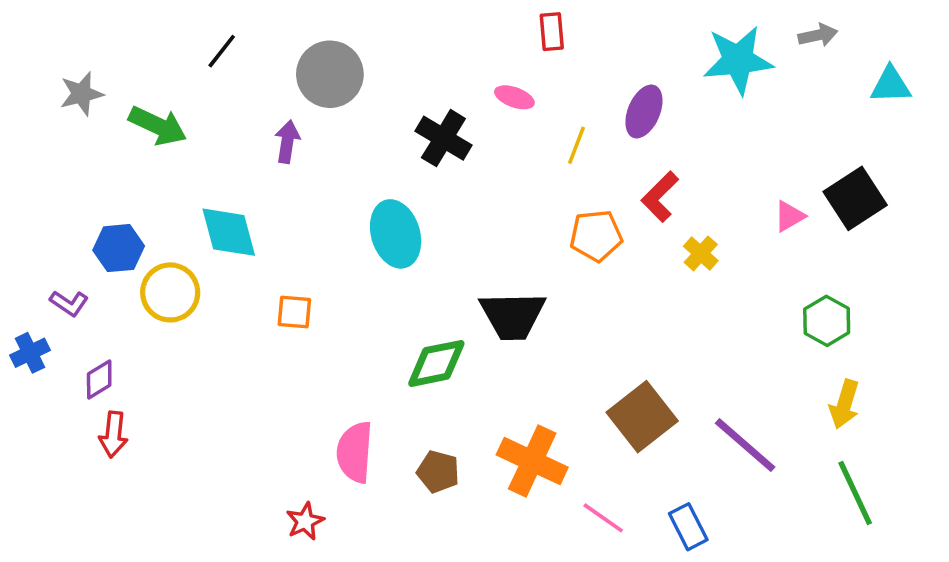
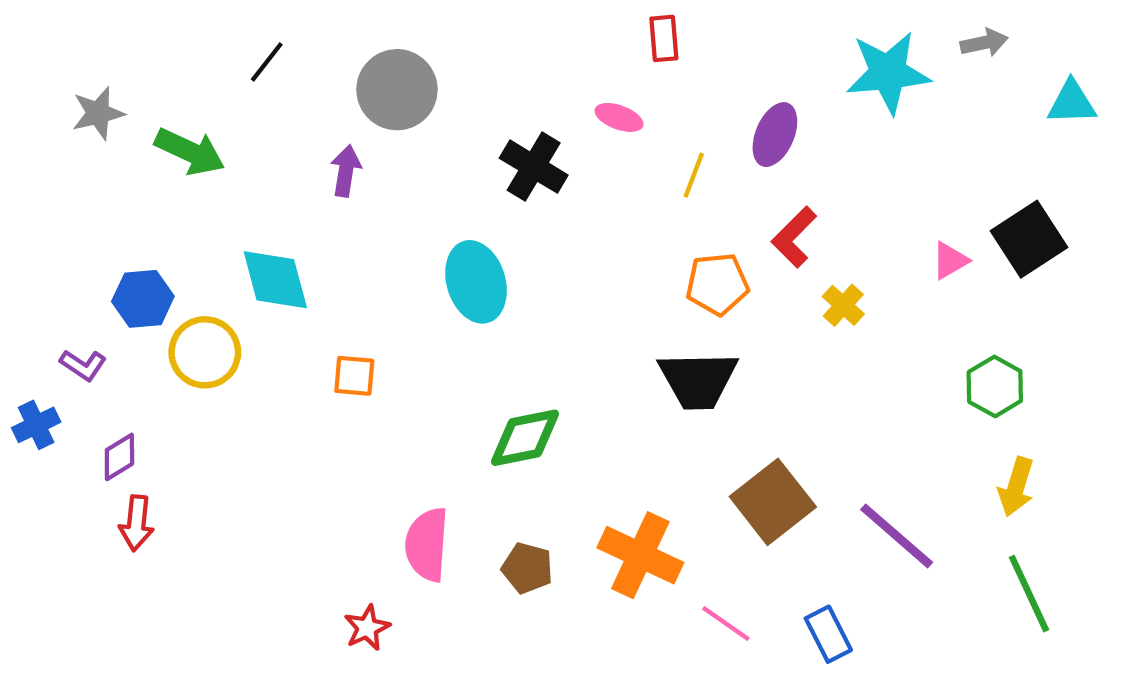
black trapezoid: (513, 316) -> (698, 380), moved

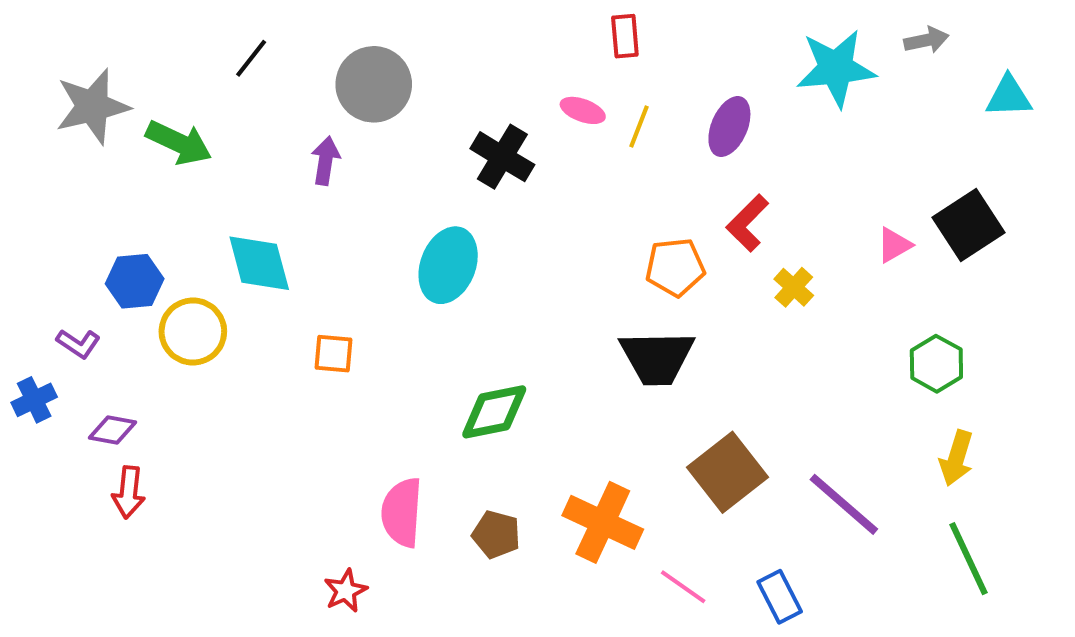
gray star: (98, 113) -> (92, 106), size x1.5
yellow line: (694, 175) -> (639, 127), moved
cyan ellipse: (476, 282) -> (448, 265), turned 38
purple diamond: (119, 457) -> (112, 430), turned 42

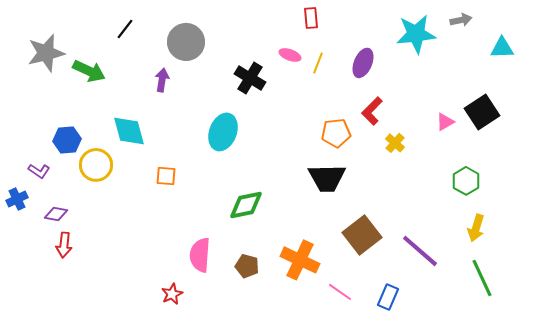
blue rectangle: (780, 597) -> (388, 297), turned 50

